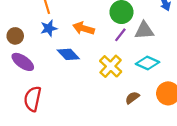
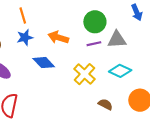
purple line: (120, 35) -> (94, 44), turned 40
brown semicircle: (132, 98) -> (105, 104), turned 64

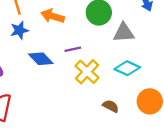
orange arrow: (58, 37) -> (53, 16), moved
purple line: (94, 44) -> (73, 49), moved

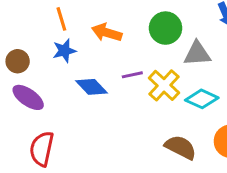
yellow cross: (87, 72) -> (164, 85), moved
brown semicircle: (111, 106) -> (181, 147), size x1.5

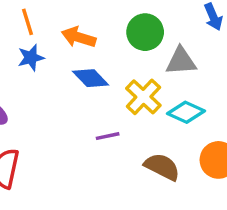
purple line: (132, 75) -> (108, 136), moved
blue diamond: (92, 87) -> (91, 78), moved

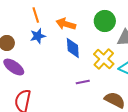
blue diamond: (91, 78) -> (73, 48), turned 40

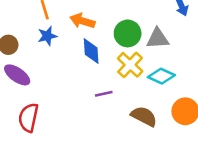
green circle: (105, 21) -> (128, 33), moved

